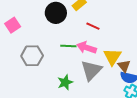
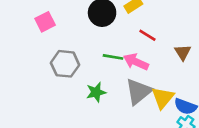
yellow triangle: (112, 57) -> (163, 98), moved
brown triangle: (124, 66) -> (183, 52), moved
green star: (65, 82) -> (96, 92), moved

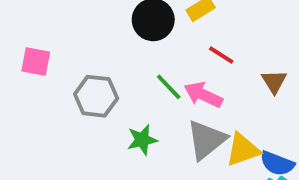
pink square: (45, 22) -> (36, 61), moved, turned 36
green line: (113, 57) -> (169, 87), turned 36
yellow triangle: (163, 98) -> (243, 150), turned 30

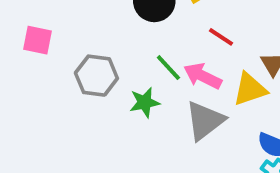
green star: (142, 140) -> (145, 102), moved
yellow triangle: (243, 150) -> (250, 89), moved

